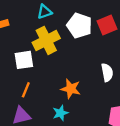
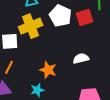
white semicircle: (107, 72) -> (81, 58), turned -98

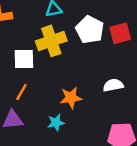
orange star: (48, 70) -> (71, 98), turned -30

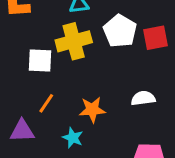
orange line: (21, 92) -> (46, 103), moved
cyan star: (56, 123) -> (73, 138), turned 30

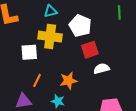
red square: (155, 38) -> (90, 50), moved
yellow cross: (74, 41) -> (50, 37), turned 30

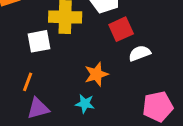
orange line: (37, 80) -> (28, 82), moved

